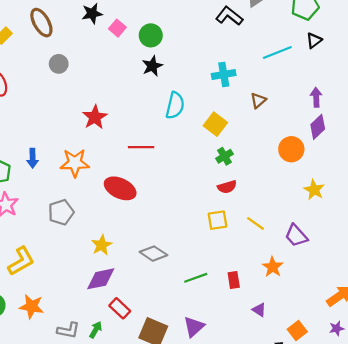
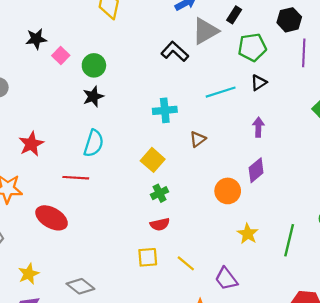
purple arrow: (316, 97) -> (258, 127), moved
cyan semicircle: (175, 105) -> (94, 143), moved

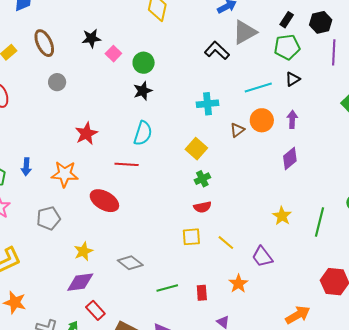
black rectangle: (234, 15) -> (287, 20), moved
orange circle: (228, 191) -> (262, 120), moved

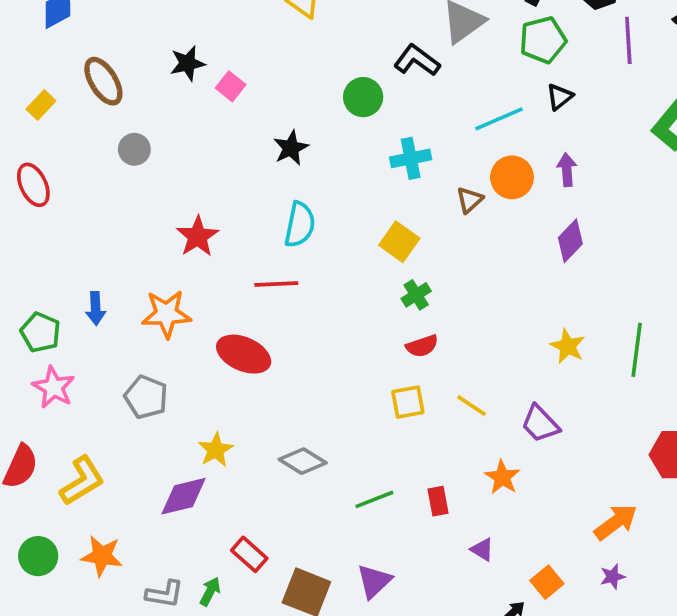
green circle: (144, 63) -> (363, 97), moved
gray pentagon: (49, 218) -> (146, 397), turned -30
purple diamond: (80, 282) -> (183, 496), moved

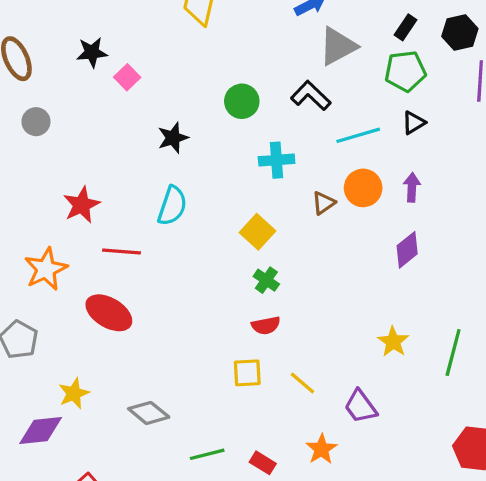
black L-shape: (417, 60) -> (311, 96), moved
red line: (276, 284) -> (121, 252), moved
green cross: (416, 295) -> (266, 280), turned -30
orange star: (166, 314) -> (46, 269), turned -30
red rectangle: (438, 501) -> (263, 463), turned -55

